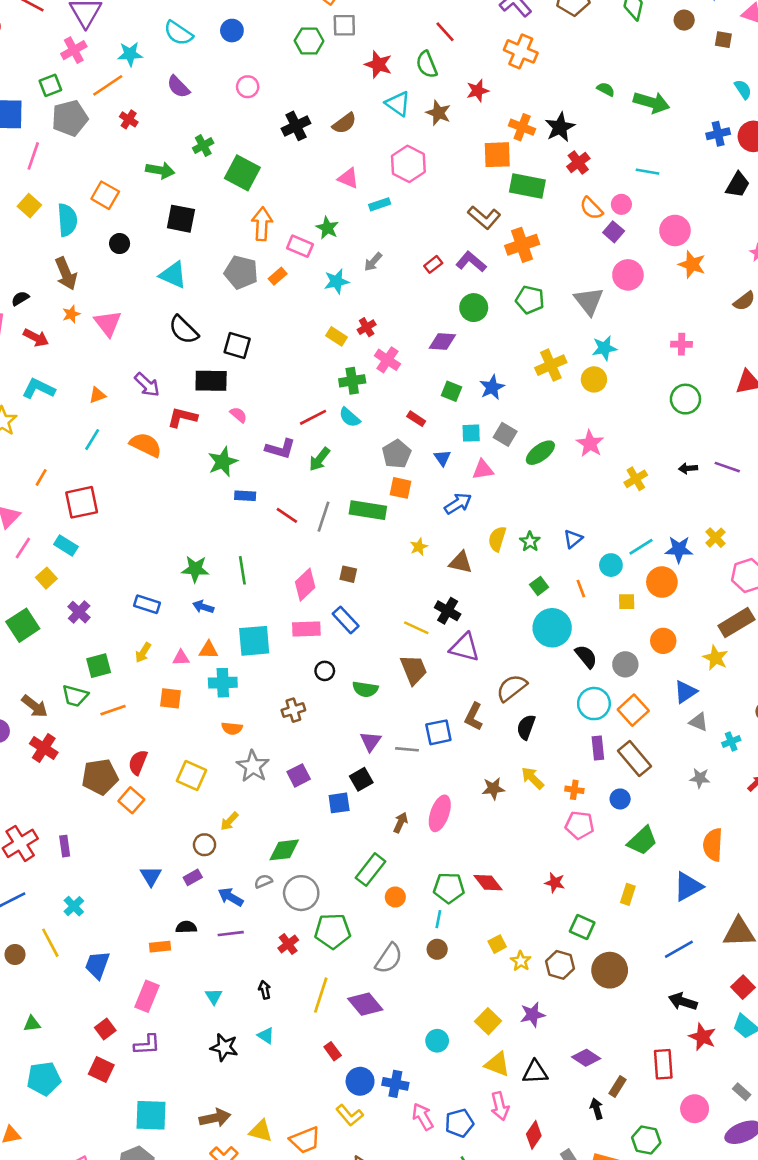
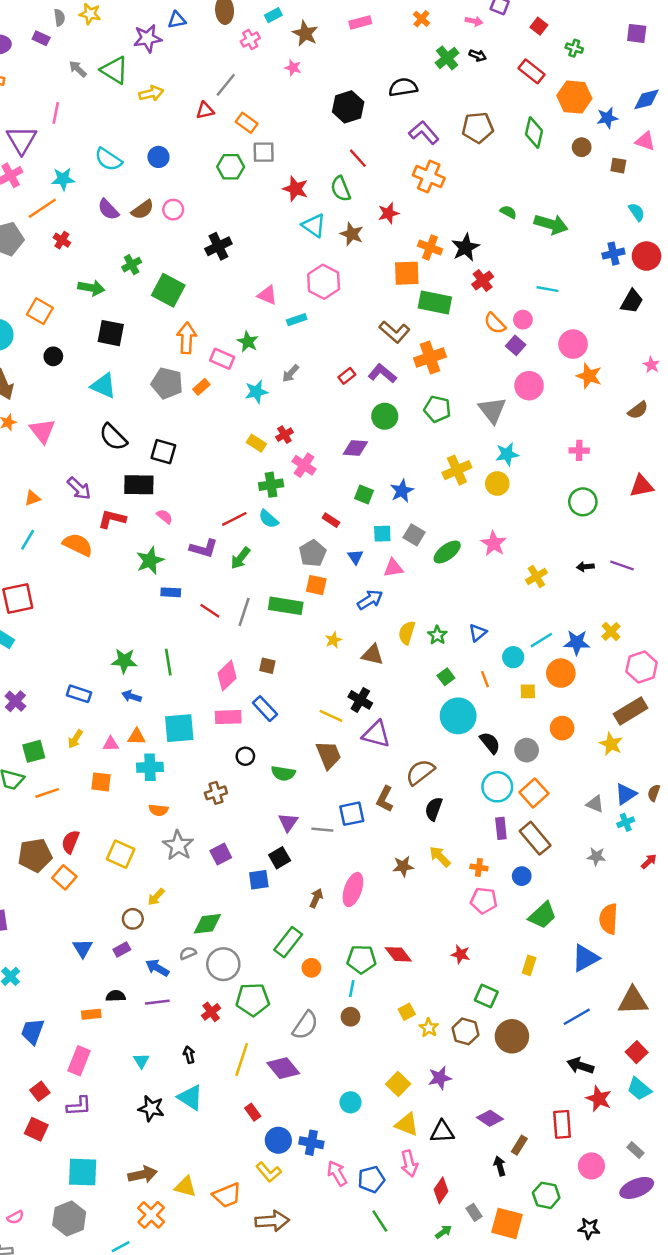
brown semicircle: (344, 123) -> (143, 210), moved
blue triangle: (685, 692) -> (626, 794), moved
cyan triangle: (266, 1036) -> (190, 1097), size x1.6

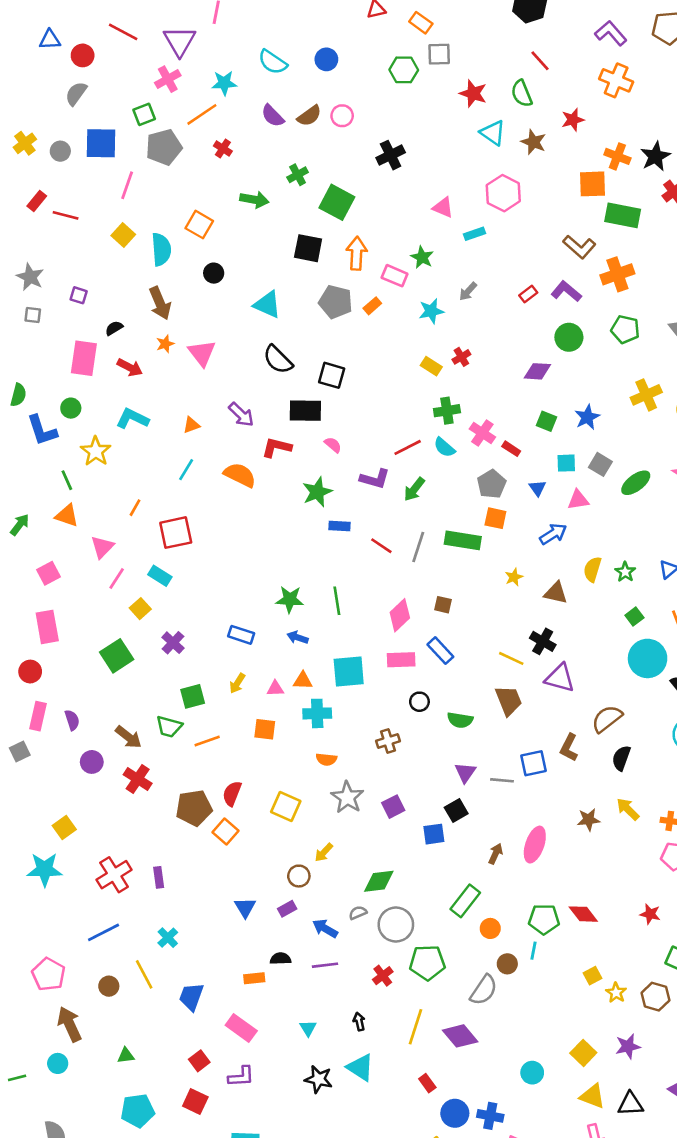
black square: (111, 333) -> (308, 248), moved
pink cross: (304, 465) -> (482, 433), moved
brown circle: (350, 1017) -> (507, 964), moved
pink rectangle: (79, 1061) -> (241, 1028), turned -76

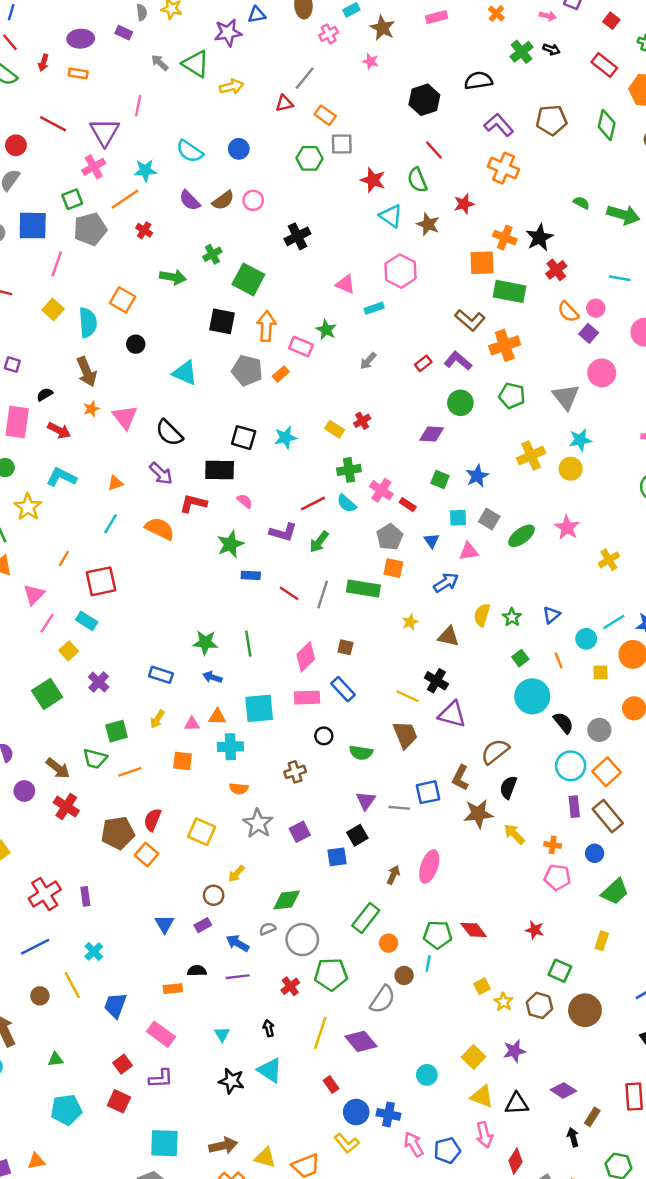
cyan star: (431, 311) -> (285, 438), moved
black semicircle: (278, 360) -> (169, 433), moved
brown star: (589, 820) -> (478, 814), moved, size x1.4

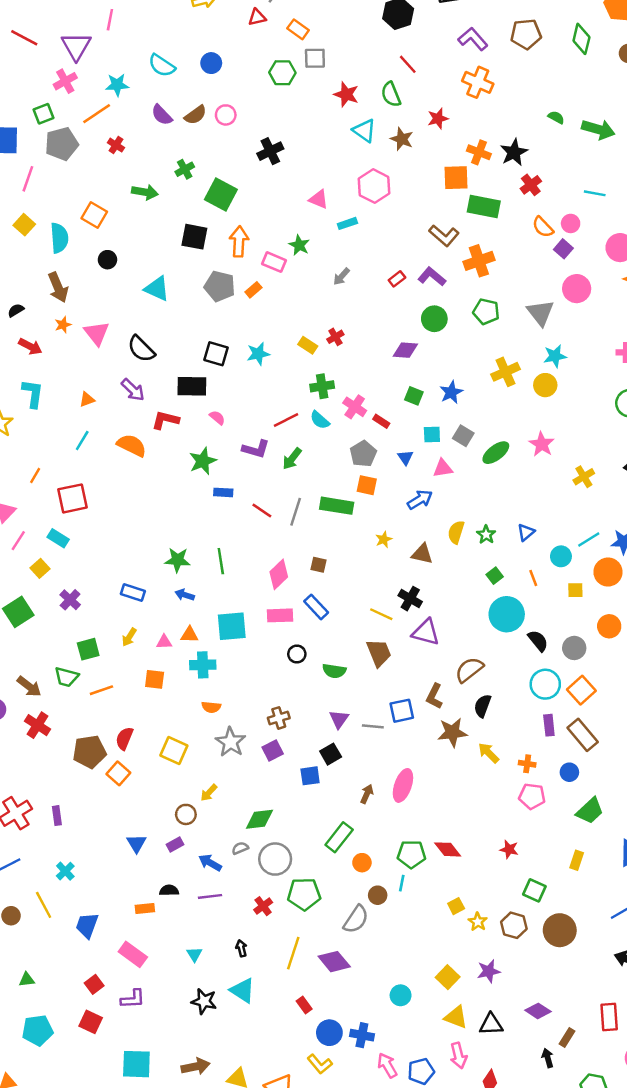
cyan L-shape: (61, 477) -> (33, 394), turned 72
brown cross: (295, 772) -> (279, 718), moved

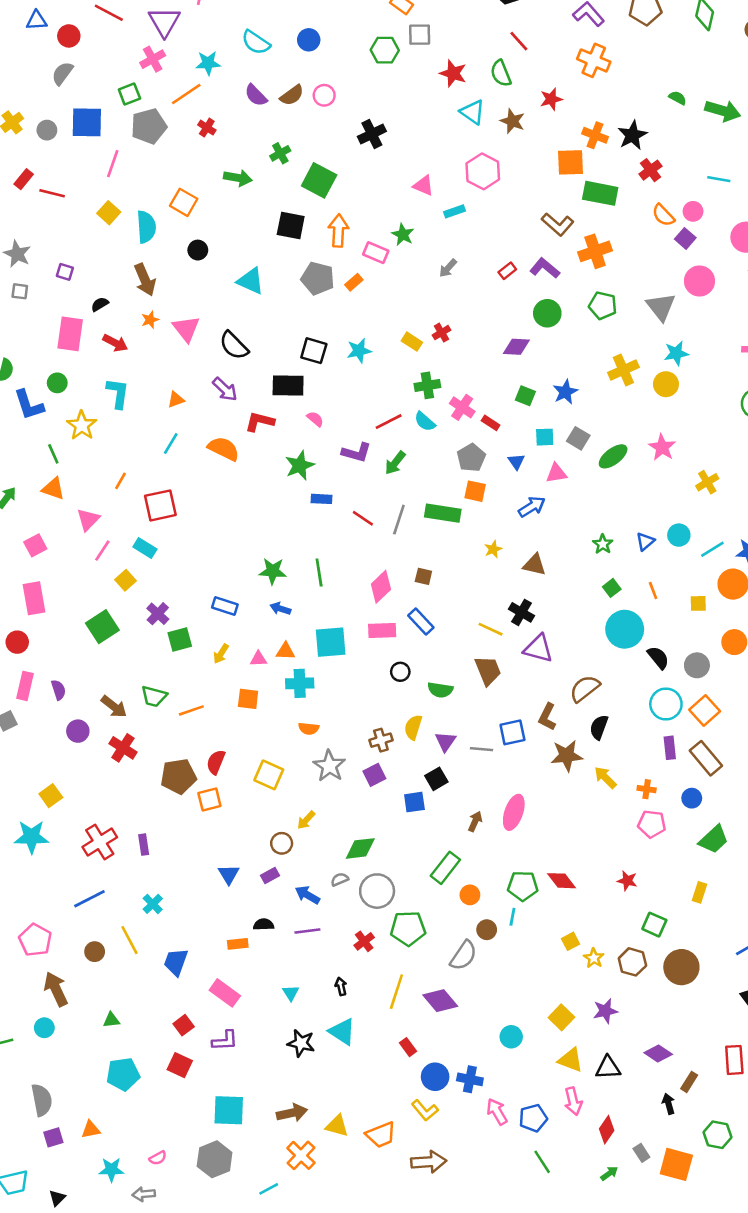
yellow semicircle: (456, 532) -> (413, 727), moved
cyan circle: (561, 556) -> (679, 535), moved
green square: (88, 649) -> (180, 640), moved
orange square: (118, 773) -> (209, 799), turned 35

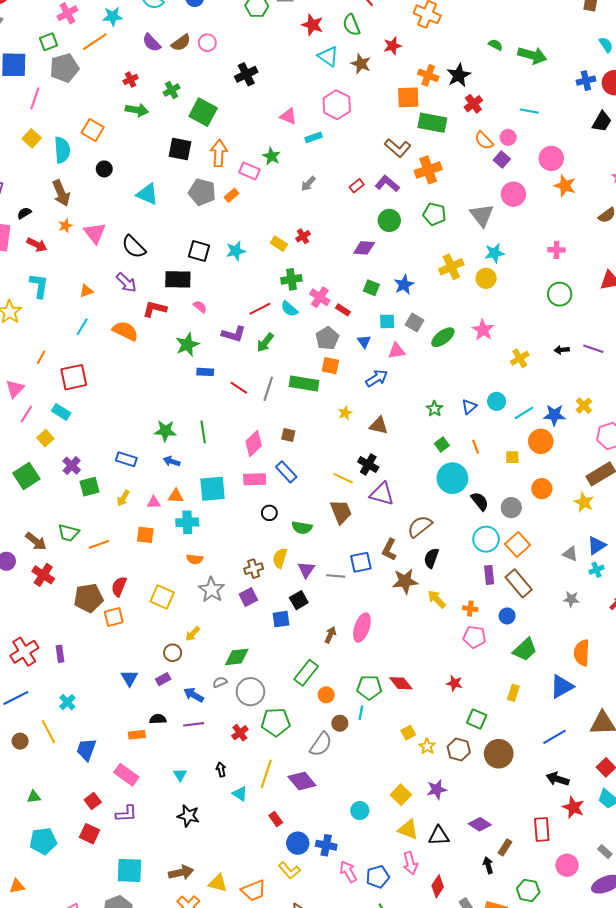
red cross: (207, 128) -> (131, 80), moved, turned 32
cyan triangle: (342, 1032) -> (240, 794), moved, size x0.7

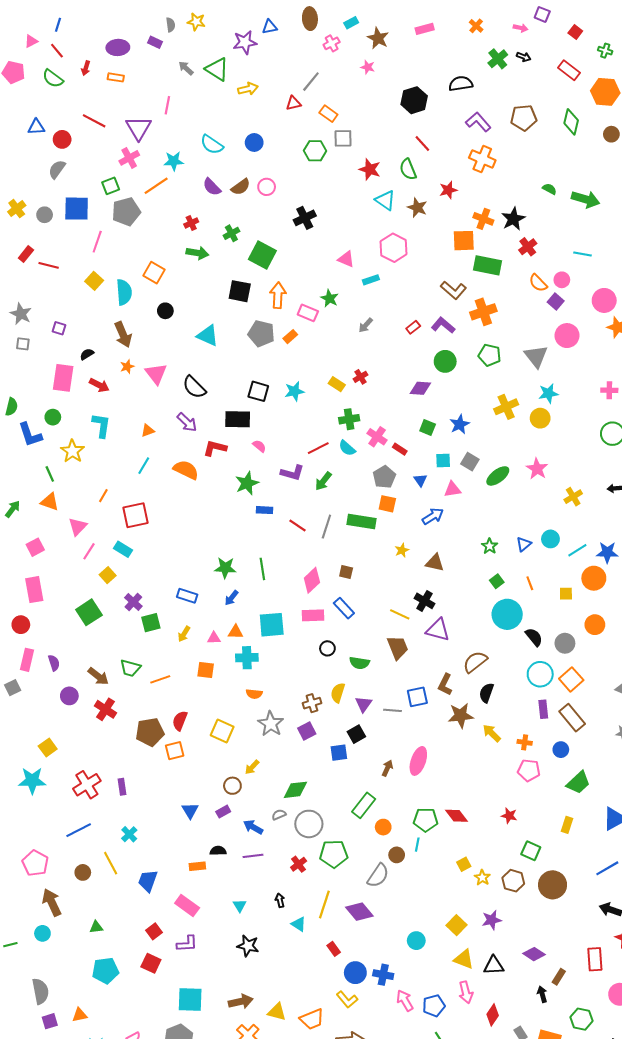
blue arrow: (172, 461) -> (231, 598), turned -70

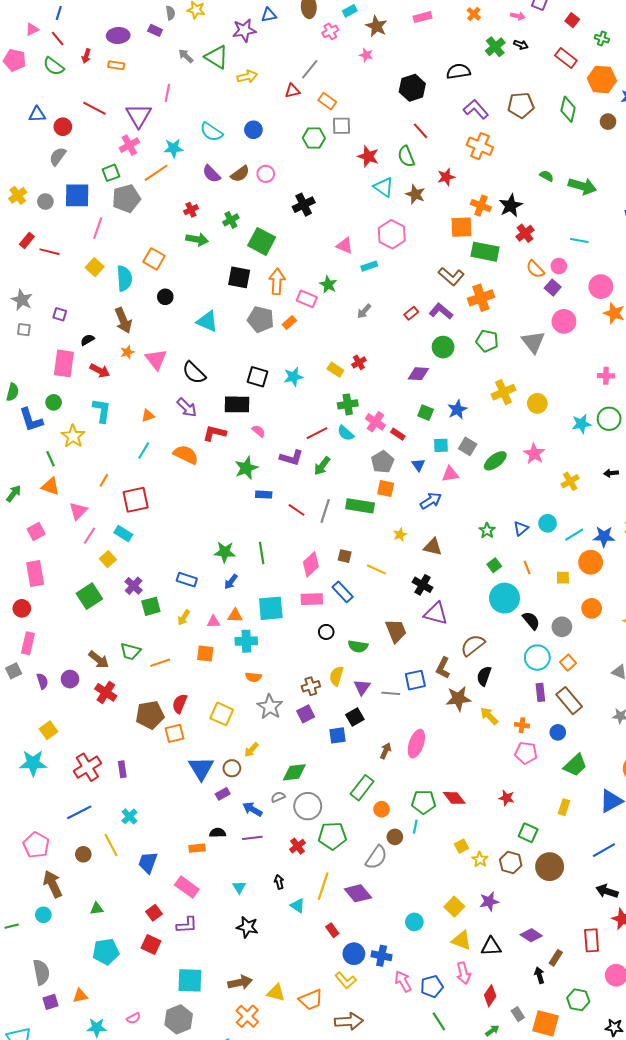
cyan star: (548, 393) -> (581, 424), moved
yellow line: (400, 614) -> (376, 569), moved
purple semicircle: (54, 663) -> (42, 681), moved
orange square: (571, 679) -> (568, 663), size x0.7
blue triangle: (190, 811) -> (201, 768), moved, size x1.5

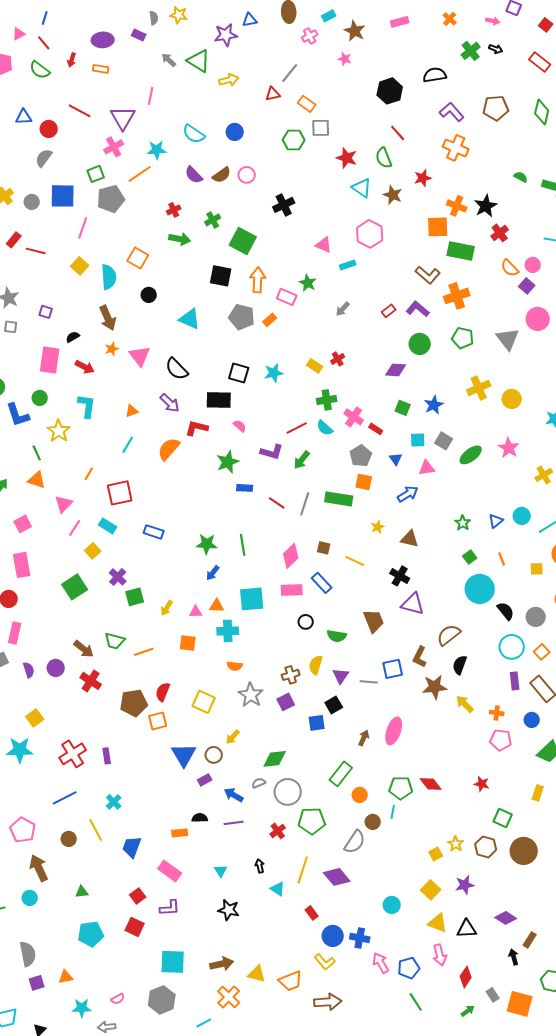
orange semicircle: (186, 455) -> (169, 449), turned -75
blue rectangle: (187, 580) -> (154, 532), moved
yellow square: (461, 846) -> (436, 854), moved

